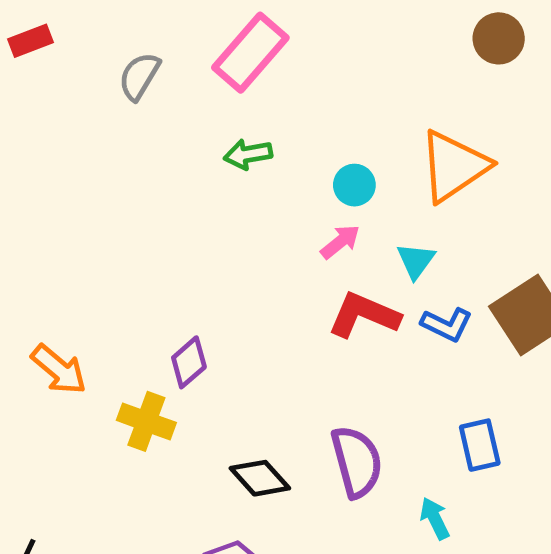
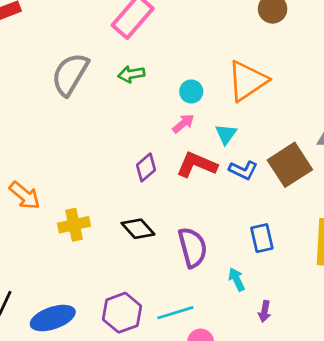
gray semicircle: (139, 76) -> (70, 74), moved, size x1.6
purple diamond: (189, 362) -> (146, 167), moved
yellow cross: (146, 421) -> (74, 225), turned -32
black diamond: (260, 478) -> (138, 229), moved

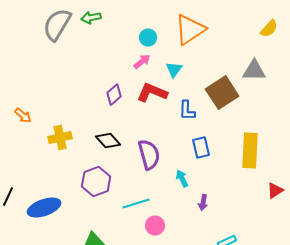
green arrow: (131, 74) -> (91, 18), moved
blue L-shape: (243, 170) -> (187, 111), moved, turned 65
orange arrow: (25, 195) -> (23, 116), size x0.7
purple hexagon: (122, 313) -> (96, 182), moved

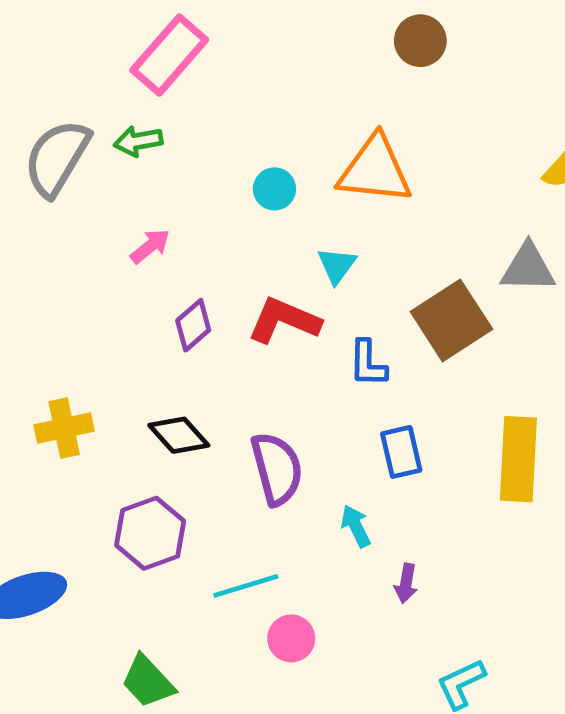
orange triangle: (190, 30) -> (375, 170), turned 40
pink arrow: (142, 62) -> (150, 246), moved

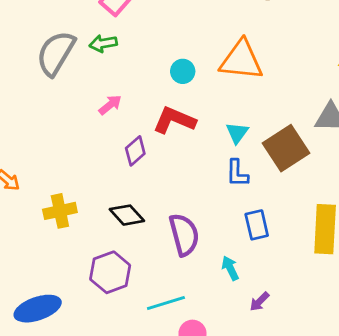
cyan triangle: (337, 265) -> (237, 133), moved
red L-shape: (284, 320) -> (174, 120), moved
purple arrow: (406, 583) -> (259, 302), turned 35

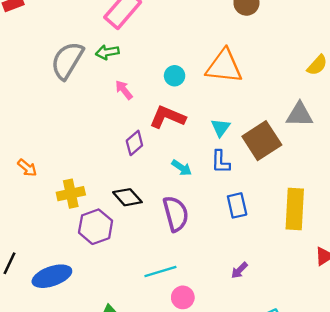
pink arrow: (110, 105) -> (124, 90), moved, turned -90
cyan arrow: (230, 268) -> (182, 168), moved, turned 150
purple hexagon: (110, 272) -> (96, 227), moved

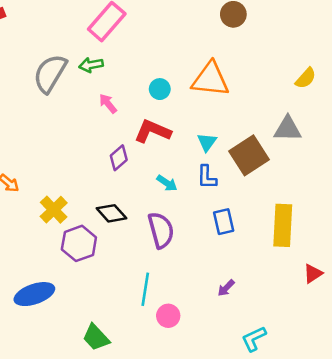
yellow cross: (71, 194) -> (54, 210), turned -32
cyan line: (160, 271) -> (145, 289), turned -64

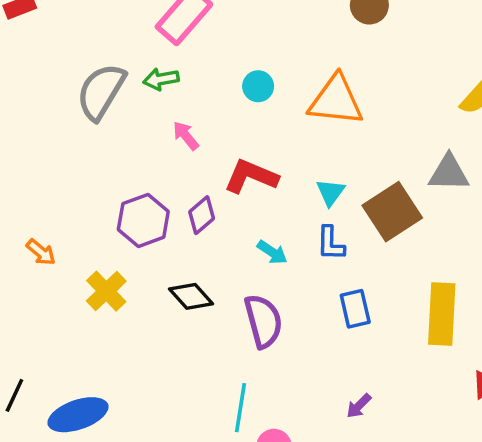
cyan circle: (160, 89) -> (258, 86), moved
purple hexagon: (79, 243) -> (143, 220), moved

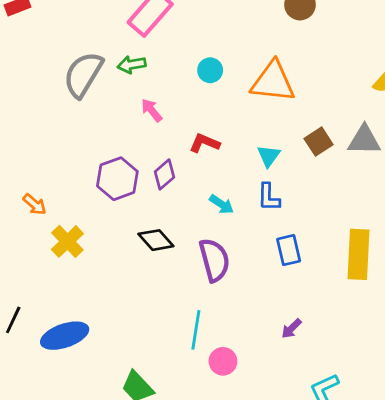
red L-shape: (251, 176) -> (204, 143), size x0.7
brown square: (392, 212) -> (319, 142), moved, size x0.6
yellow cross: (106, 291) -> (67, 241), moved

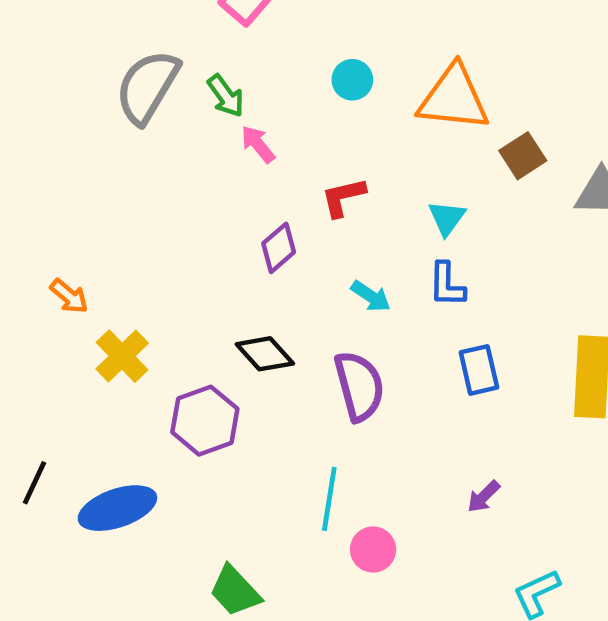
green arrow: (132, 65) -> (226, 96), moved, turned -116
brown square: (319, 142) -> (523, 156), moved
red L-shape: (204, 143) -> (343, 197), turned -36
purple hexagon: (117, 179) -> (205, 421), moved

